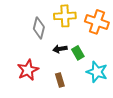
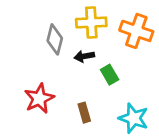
black arrow: (60, 49) -> (84, 56), moved
cyan star: (97, 72) -> (134, 118), moved

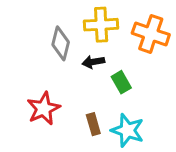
cyan star: (134, 118) -> (127, 130), moved

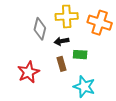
green rectangle: (121, 82) -> (80, 55), turned -56
brown rectangle: (93, 124) -> (61, 64), moved

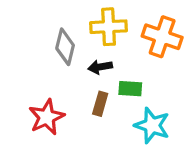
brown rectangle: (61, 64) -> (100, 104), turned 32
cyan star: (84, 87) -> (152, 125), moved

